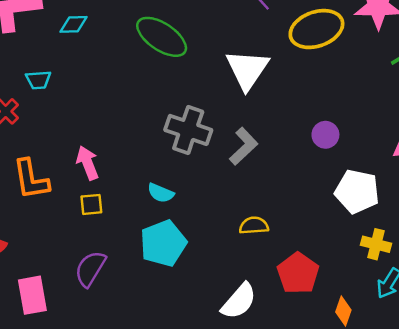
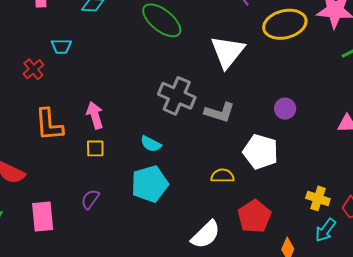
gray L-shape: (244, 146) -> (220, 112), turned 56
white pentagon: (357, 191) -> (261, 152), moved
purple semicircle: (90, 269) -> (90, 199), size x0.7

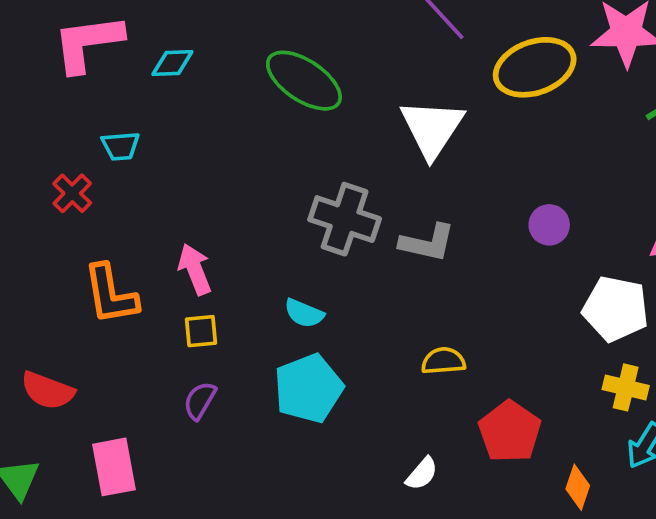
white pentagon: (261, 152) -> (616, 309), moved
purple semicircle: (90, 199) -> (200, 401), moved
white semicircle: (206, 235) -> (422, 474), size x0.6

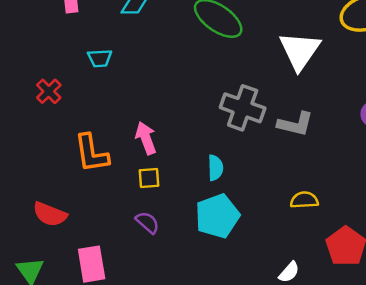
red cross: (72, 193) -> (49, 91), moved
cyan semicircle: (304, 313) -> (215, 168), turned -115
purple semicircle: (200, 401) -> (147, 222), turned 100

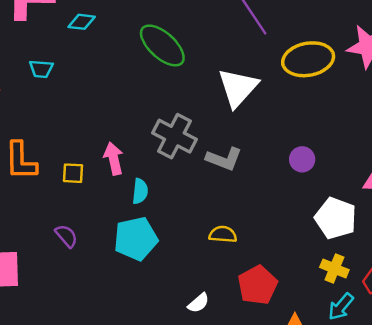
pink arrow: (146, 138) -> (114, 159), moved
yellow square: (149, 178) -> (73, 173), moved

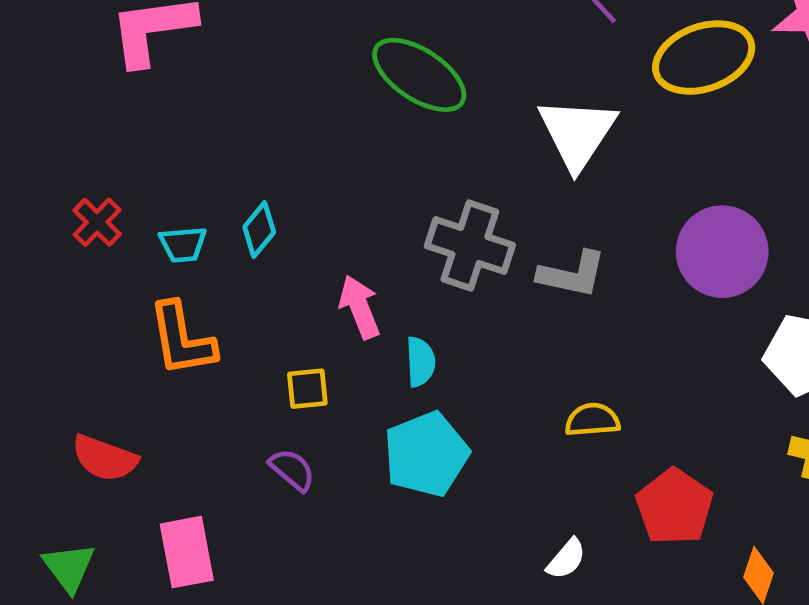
cyan diamond: (82, 22) -> (259, 230), moved, turned -48
cyan trapezoid: (41, 69) -> (183, 244), moved
purple circle: (302, 159) -> (722, 252), size x1.8
yellow square: (73, 173) -> (307, 389), moved

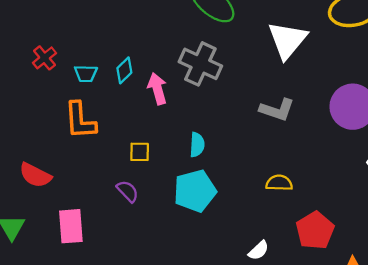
gray cross: (470, 245) -> (200, 64), moved
pink arrow: (360, 307) -> (157, 89), moved

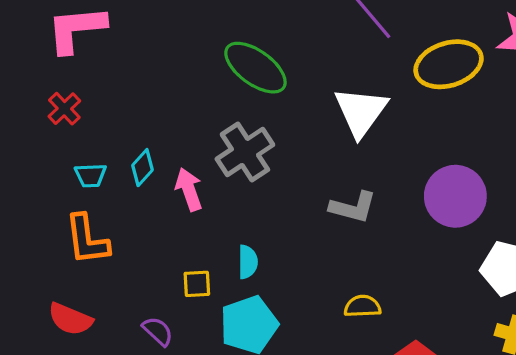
red cross: (44, 58) -> (64, 109), moved
gray cross: (200, 64) -> (245, 152), turned 36
yellow square: (140, 152) -> (197, 284), moved
red semicircle: (35, 175) -> (70, 319), moved

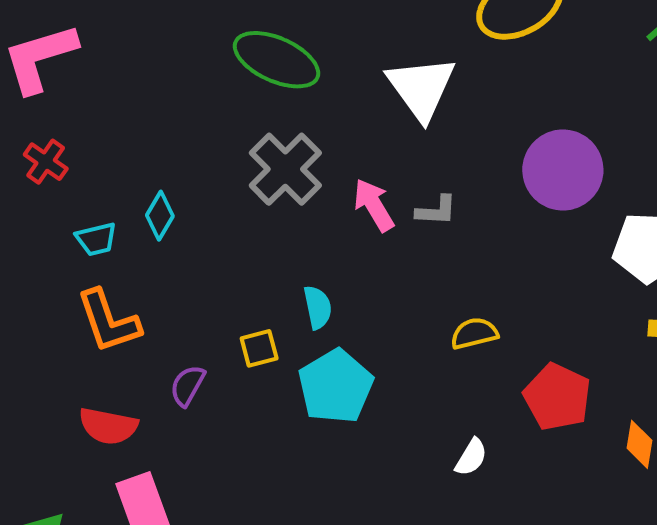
pink arrow: (189, 189) -> (374, 205), moved
gray L-shape: (353, 207) -> (436, 211), size x0.7
purple semicircle: (158, 331) -> (187, 386), moved, turned -92

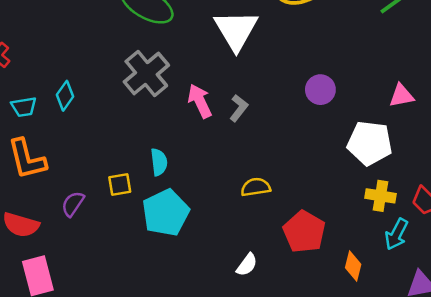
purple circle: (563, 170) -> (320, 90), size x0.6
gray L-shape: (436, 211) -> (239, 108), turned -60

